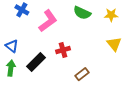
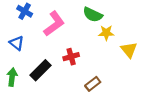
yellow star: (111, 15) -> (106, 33), moved
blue triangle: (12, 46) -> (17, 43), moved

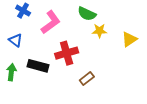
yellow triangle: (129, 50) -> (129, 39), moved, turned 35
red cross: (71, 57) -> (67, 53), size x1.5
black rectangle: (40, 70) -> (38, 66), turned 60

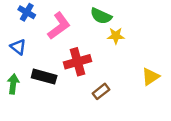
yellow triangle: (129, 39) -> (150, 77), moved

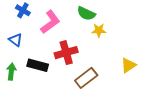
brown rectangle: (101, 91) -> (86, 78), size x1.5

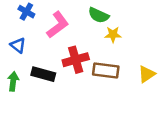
brown rectangle: (86, 78) -> (106, 71), moved, turned 45

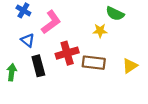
green semicircle: (99, 15) -> (115, 14), moved
blue triangle: (18, 45) -> (28, 40), moved
black rectangle: (43, 74) -> (38, 66), turned 60

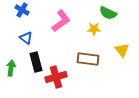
pink L-shape: (51, 22) -> (61, 21), moved
red cross: (67, 53) -> (56, 77), moved
yellow triangle: (130, 66) -> (122, 50), moved, turned -35

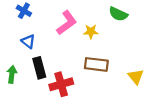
yellow star: (94, 29) -> (91, 32), moved
yellow triangle: (122, 50) -> (136, 77), moved

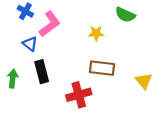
pink L-shape: (67, 23) -> (50, 24), moved
red cross: (61, 84) -> (79, 95), moved

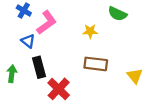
red cross: (79, 95) -> (59, 89), moved, turned -30

